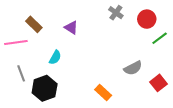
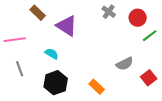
brown rectangle: (34, 24) -> (38, 13), moved
purple triangle: (71, 28) -> (67, 26), size x1.6
cyan semicircle: (55, 57) -> (52, 54), turned -88
black hexagon: (45, 88) -> (56, 83), moved

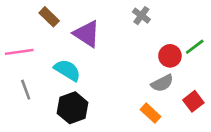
red circle: (138, 18) -> (170, 56), moved
cyan semicircle: (52, 54) -> (67, 70), size x1.5
orange rectangle: (97, 87) -> (150, 113), moved

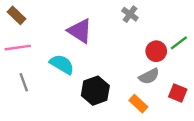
brown rectangle: (49, 17) -> (17, 15), moved
red square: (193, 101) -> (178, 93), turned -30
black hexagon: (73, 108) -> (95, 91), moved

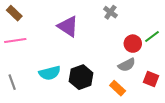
cyan semicircle: (62, 64) -> (50, 73), moved, turned 135
gray line: (24, 82) -> (12, 82), moved

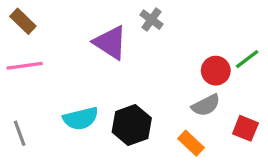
gray cross: (110, 12) -> (151, 20), moved

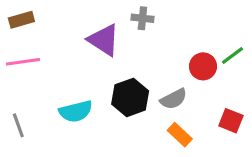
gray cross: (151, 20) -> (142, 18), turned -30
brown rectangle: (23, 21) -> (21, 20), turned -60
gray semicircle: (206, 105) -> (174, 99), moved
black hexagon: (132, 125) -> (130, 97), moved

